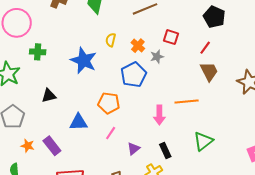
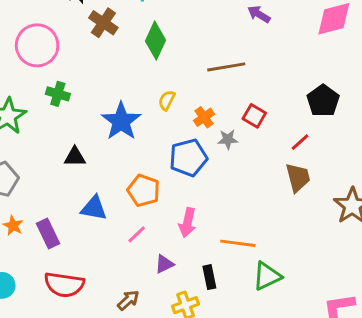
black triangle: (49, 96) -> (75, 157), moved
orange line: (187, 101) -> (238, 243), moved
pink arrow: (159, 115) -> (187, 223), moved

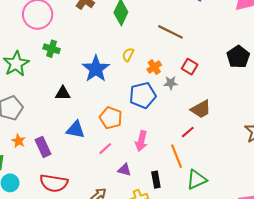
brown line: (226, 67) -> (170, 32), turned 35
red line: (300, 142) -> (188, 132), moved
brown trapezoid: (298, 177) -> (201, 109), moved, turned 75
orange line: (238, 243) -> (176, 156), turned 60
purple triangle: (164, 264) -> (124, 170), turned 40

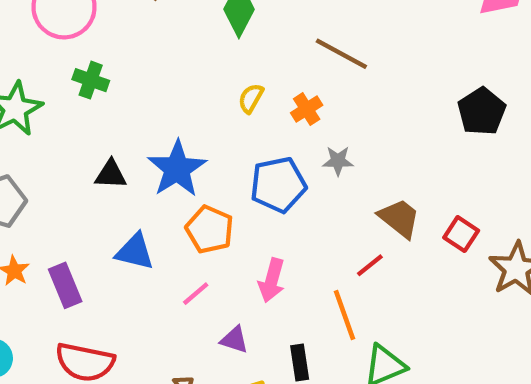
orange cross: (154, 67) -> (307, 109), moved
red square: (190, 67) -> (461, 234), moved
blue star: (96, 69) -> (177, 169), moved
brown trapezoid: (201, 109) -> (399, 218), turned -115

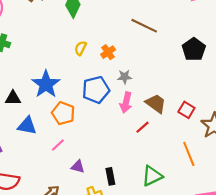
brown line: (341, 54) -> (144, 26), moved
black triangle: (111, 174) -> (13, 98), moved
pink arrow: (272, 280) -> (126, 103), moved
orange line: (344, 315) -> (189, 154), moved

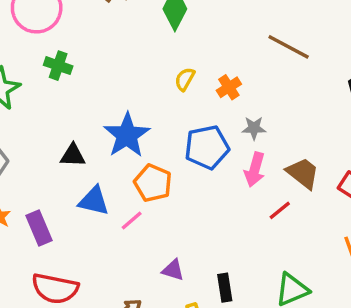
pink line: (58, 145) -> (132, 221), moved

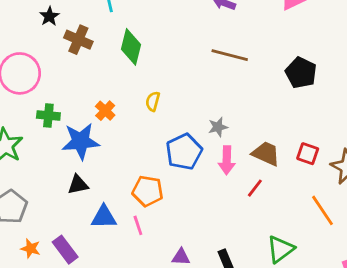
orange cross: (229, 87) -> (105, 111), moved
blue star: (127, 135) -> (81, 141), moved, turned -30
pink line: (132, 221) -> (138, 225), turned -54

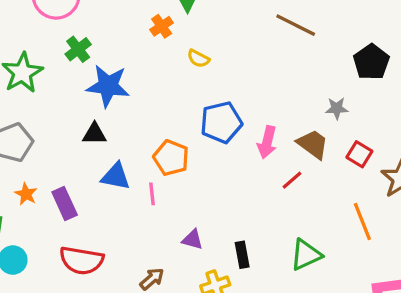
yellow semicircle: (153, 101) -> (198, 58), turned -90
orange cross: (105, 111) -> (162, 26), moved
green cross: (48, 115) -> (78, 49), turned 35
gray star: (218, 127) -> (337, 108), moved

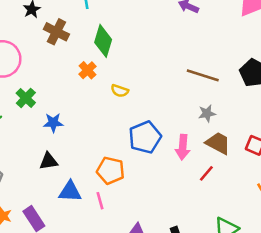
brown line: (296, 25) -> (203, 75), moved
blue star: (108, 86) -> (53, 123), size x0.6
gray star: (337, 108) -> (207, 113), moved

